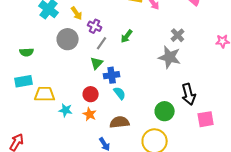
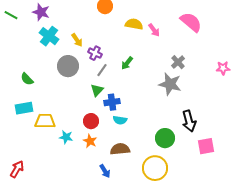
green semicircle: (27, 52) -> (27, 79), turned 48
cyan semicircle: (120, 93) -> (120, 120), turned 136

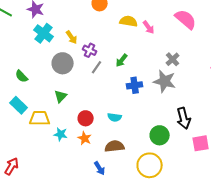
green triangle: (97, 90) -> (61, 96), moved
blue cross: (112, 102) -> (135, 85), moved
cyan rectangle: (24, 108) -> (19, 105), turned 54

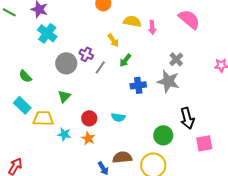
pink arrow: (149, 27) -> (152, 27), turned 32
yellow arrow: (72, 37) -> (113, 40), moved
purple cross: (90, 50) -> (86, 54), moved
brown semicircle: (115, 146) -> (122, 157), moved

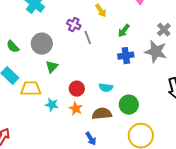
green arrow: (125, 60) -> (124, 31), moved
gray circle: (66, 63) -> (42, 44), moved
gray line: (100, 67) -> (88, 38), turned -56
green circle: (163, 135) -> (129, 105), moved
brown semicircle: (122, 157) -> (102, 114), moved

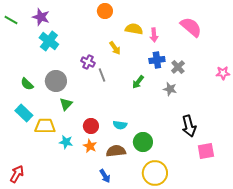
green arrow: (124, 31) -> (138, 82), moved
gray star: (156, 52) -> (170, 89), size x0.6
blue cross: (126, 56) -> (157, 60), moved

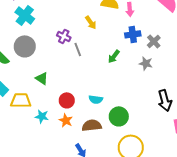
gray circle: (56, 81) -> (25, 46), moved
green triangle: (66, 104) -> (42, 78), turned -40

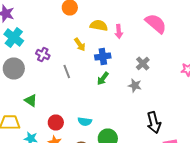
blue cross: (133, 34) -> (103, 56), moved
purple cross: (64, 36) -> (43, 54), moved

